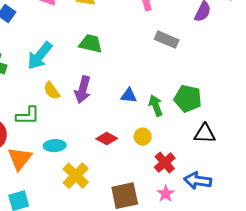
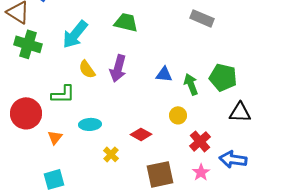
red diamond: (107, 139) -> (141, 134), moved
orange triangle: (20, 159) -> (55, 137), size x0.6
yellow cross: (76, 176) -> (111, 154), size x0.6

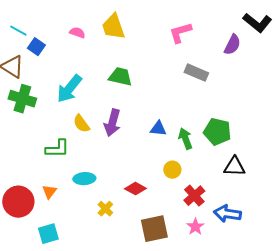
red circle: (26, 113) -> (18, 202), moved

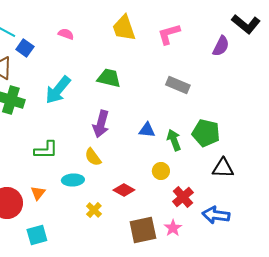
yellow trapezoid: (113, 27) -> (124, 28), moved
gray rectangle: (196, 73) -> (178, 85), moved
yellow semicircle: (81, 124) -> (93, 157), moved
pink star: (195, 227) -> (173, 228), moved

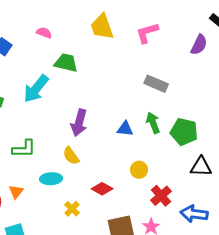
green trapezoid: (109, 78) -> (66, 63), moved
green arrow: (174, 140) -> (153, 123), moved

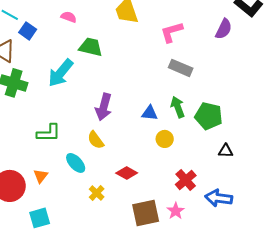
pink L-shape: (147, 33) -> (172, 32), moved
black triangle: (201, 167) -> (226, 151), size x0.7
yellow circle: (139, 170) -> (165, 139), moved
cyan ellipse: (51, 179) -> (76, 163), turned 50

